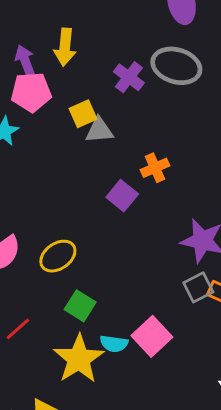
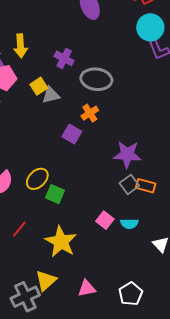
gray ellipse: (176, 66) -> (96, 79), moved
green square: (80, 306) -> (55, 194), moved
pink square: (152, 336) -> (105, 220), size x0.7
cyan semicircle: (114, 344) -> (129, 224), moved

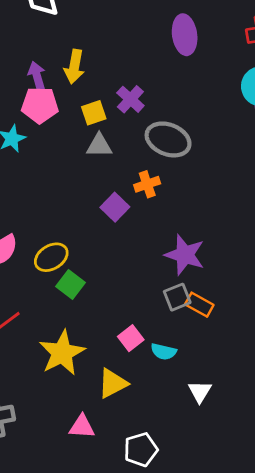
yellow square: (39, 86) -> (94, 113), moved
yellow triangle: (46, 281) -> (113, 383), moved

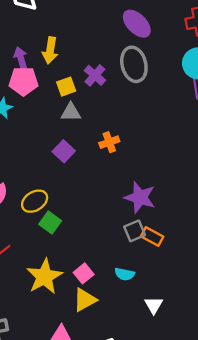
purple ellipse: (185, 35) -> (137, 24), turned -36
gray ellipse: (168, 139) -> (134, 64), moved, turned 56
purple square: (115, 207) -> (64, 151), moved
pink square: (131, 338) -> (84, 273), moved

